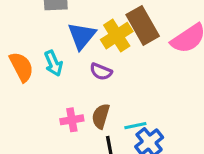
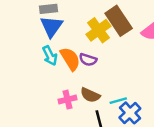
blue triangle: (82, 36) -> (52, 26), moved
orange semicircle: (21, 67) -> (70, 59), moved
brown semicircle: (101, 116) -> (90, 95), turned -78

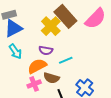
blue triangle: (52, 26) -> (13, 28), turned 36
orange semicircle: (70, 59) -> (37, 66), moved, turned -78
cyan line: (118, 101) -> (66, 60), moved

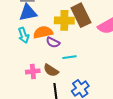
yellow cross: (51, 26) -> (64, 20), turned 30
orange semicircle: (37, 66) -> (43, 32), moved

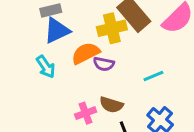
cyan arrow: (24, 35) -> (46, 67), moved
cyan line: (70, 57) -> (153, 76), moved

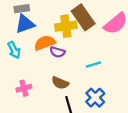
pink cross: (86, 113) -> (24, 88), moved

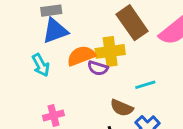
yellow cross: (66, 26) -> (110, 51), moved
brown semicircle: (60, 83) -> (122, 108), moved

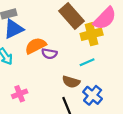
yellow cross: (110, 51) -> (92, 34), moved

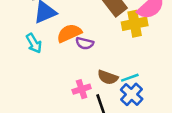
cyan line: (87, 62) -> (130, 78), moved
pink cross: (20, 94) -> (82, 89), moved

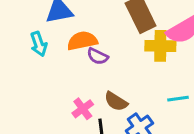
cyan line: (130, 78) -> (178, 99), moved
pink cross: (82, 89) -> (83, 109), turned -30

